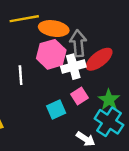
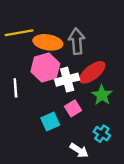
gray arrow: (78, 43) -> (77, 41), moved
green star: (109, 100) -> (102, 95), moved
cyan cross: (109, 122) -> (102, 134), size x0.6

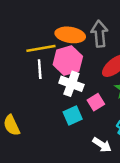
yellow line: (19, 33) -> (41, 48), moved
white cross: (67, 80) -> (71, 84), moved, turned 35
white line: (15, 88) -> (40, 69), moved

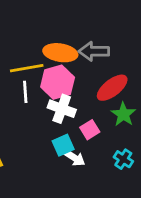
gray arrow: (100, 34) -> (94, 51), turned -85
white arrow: (102, 145) -> (74, 158), moved

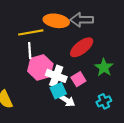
pink hexagon: (58, 82) -> (40, 67), moved
red ellipse: (112, 88) -> (82, 47), moved
white cross: (62, 109) -> (56, 76), moved
cyan cross: (123, 159) -> (104, 101), turned 32

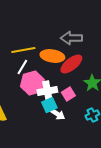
orange ellipse: (56, 21) -> (52, 56), moved
white line: (30, 50) -> (22, 67), turned 35
white cross: (56, 76) -> (47, 91), turned -30

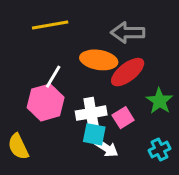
yellow line: (23, 50) -> (50, 25), moved
pink hexagon: (32, 83) -> (46, 102), moved
cyan square: (49, 105) -> (94, 134), turned 35

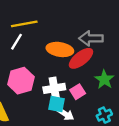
gray arrow: (128, 33) -> (91, 38), moved
white line: (53, 77) -> (16, 42), moved

